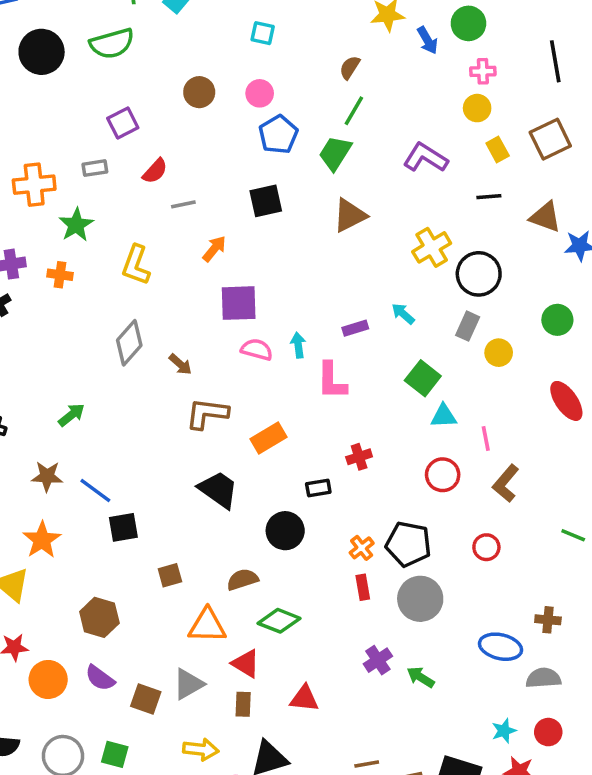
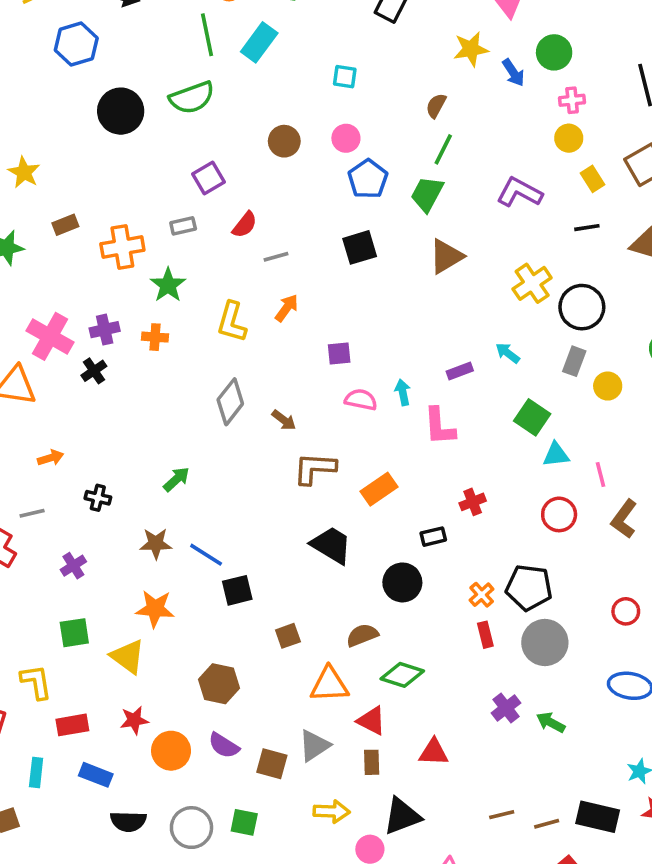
orange arrow: (214, 249) -> (287, 308), moved
purple square: (239, 303) -> (339, 354), size x0.6
orange star: (42, 540) -> (155, 609), turned -30
red circle: (486, 547) -> (626, 611), moved

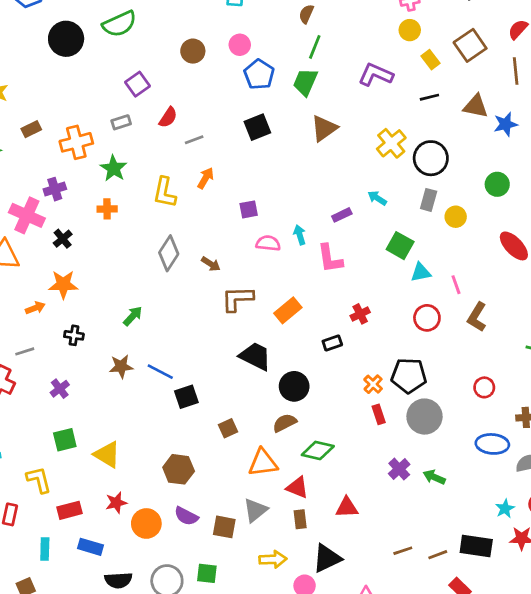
purple cross: (105, 330) -> (55, 189), moved
black circle: (402, 582) -> (294, 386), moved
orange star: (155, 609) -> (63, 284), moved

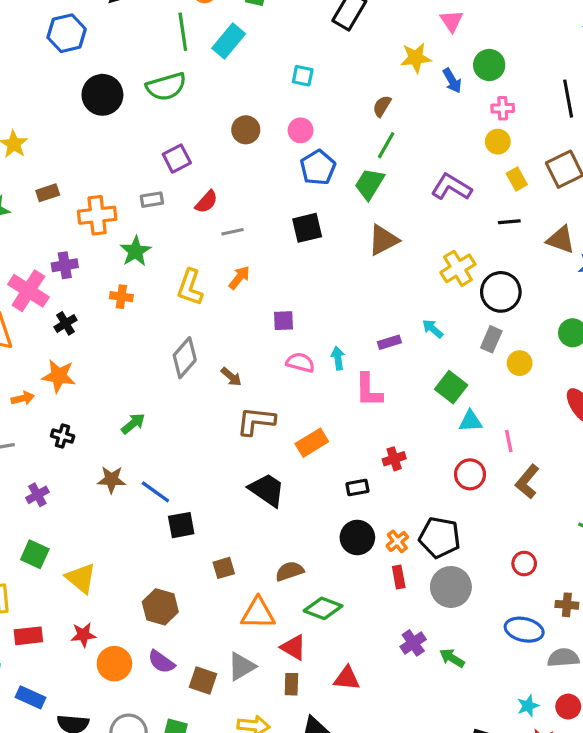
black circle: (294, 386) -> (357, 537), moved
green square: (65, 440) -> (35, 554), turned 30
blue rectangle: (90, 547) -> (30, 697), moved

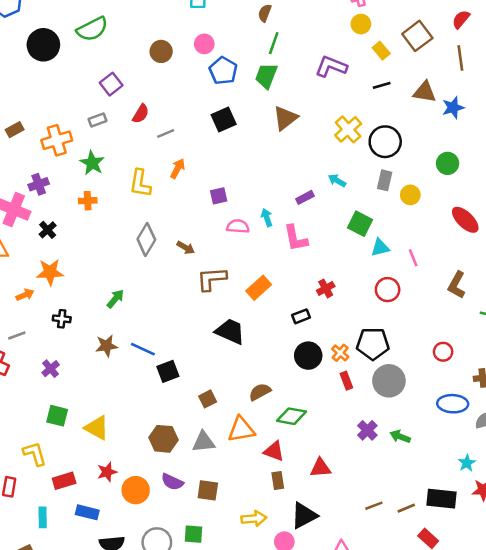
brown L-shape: (527, 482) -> (457, 285), moved
gray triangle: (242, 666) -> (204, 442), moved, turned 35
blue rectangle: (30, 697) -> (87, 512), moved

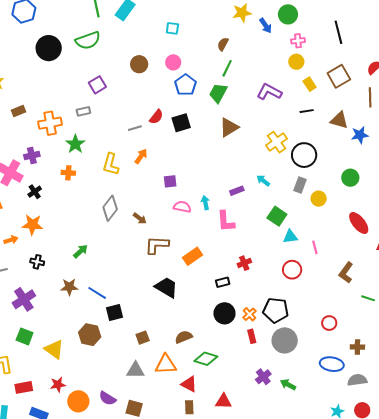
red semicircle: (141, 114) -> (156, 117), moved
purple cross: (51, 369) -> (24, 299), size x1.6
brown hexagon: (163, 439) -> (90, 335), moved

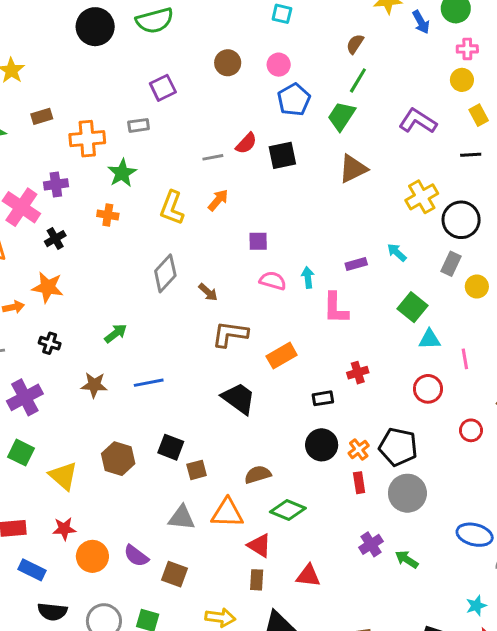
blue line: (97, 293) -> (149, 383), moved, turned -48
black square: (114, 313) -> (171, 447), moved, turned 30
red circle: (329, 323) -> (471, 430), moved

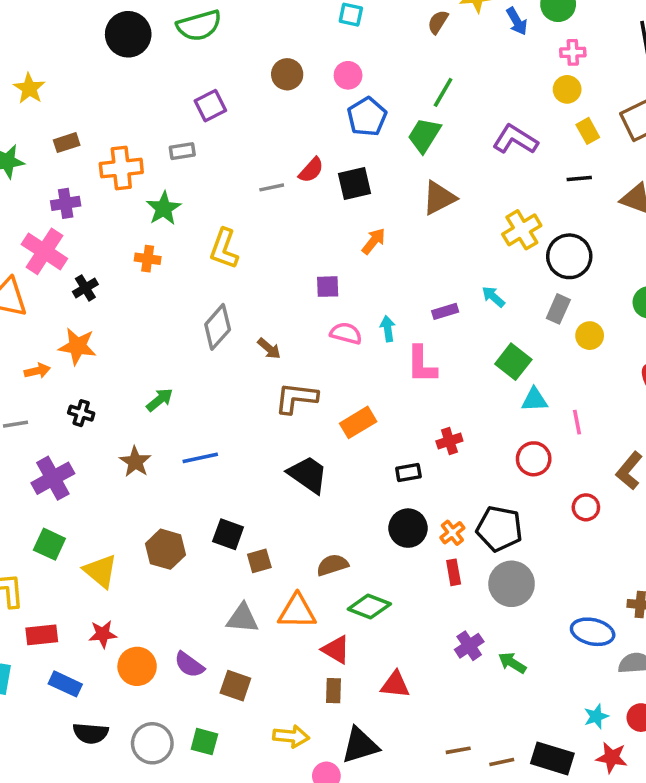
brown semicircle: (355, 44) -> (438, 22), moved
purple cross: (56, 184) -> (66, 203), moved
orange arrow: (218, 200) -> (374, 241), moved
brown star: (94, 385) -> (135, 462), turned 30

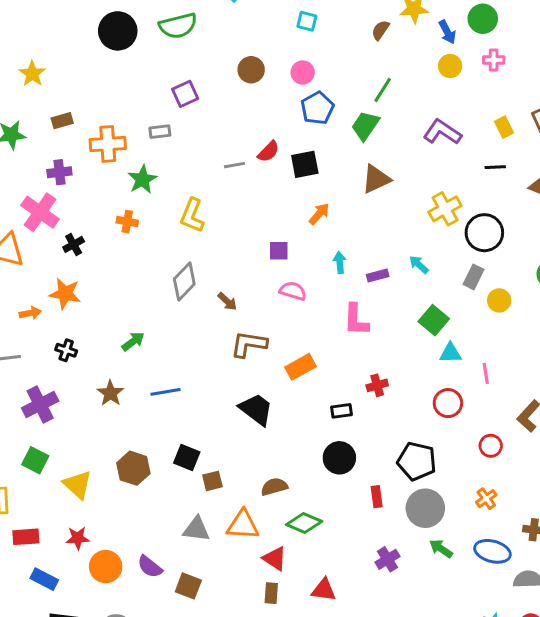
yellow circle: (567, 89) -> (450, 66), moved
cyan arrow: (388, 329) -> (340, 262), moved
orange cross: (452, 533) -> (486, 499), moved
green arrow: (512, 663) -> (441, 549), moved

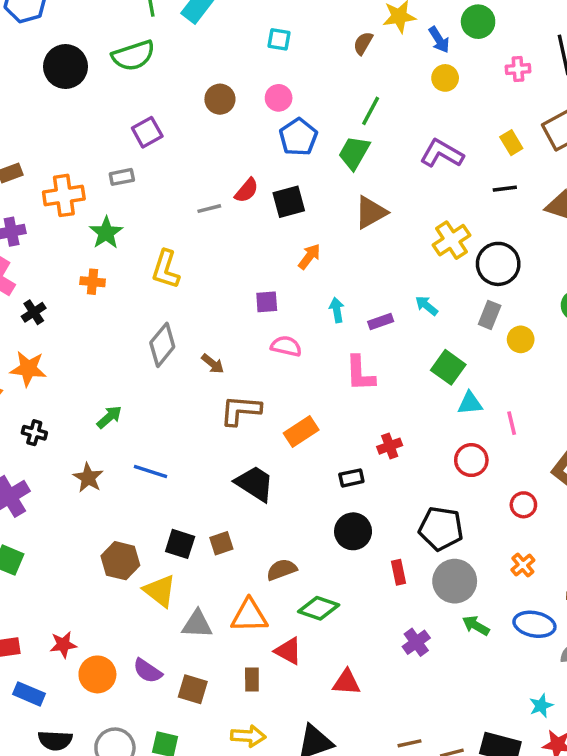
pink cross: (494, 60) -> (518, 69), moved
blue line: (166, 392) -> (150, 471), turned 32
brown square: (212, 481) -> (221, 543), moved
yellow triangle: (78, 485) -> (160, 591), moved
brown rectangle: (271, 593) -> (252, 680), moved

